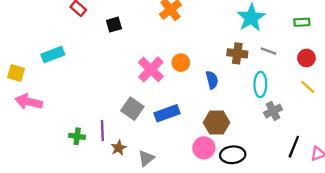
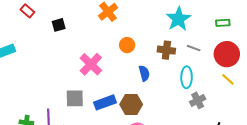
red circle: (306, 58) -> (227, 54), size x1.6
orange circle: (181, 63) -> (127, 45), moved
gray square: (132, 109) -> (75, 98), turned -36
brown hexagon: (217, 123) -> (131, 104), moved

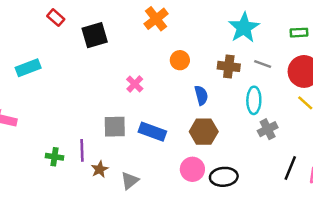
black square: (59, 25) -> (95, 35), size x1.5
pink cross: (91, 64) -> (135, 84), size x0.6
blue rectangle: (105, 102) -> (152, 132), turned 40
brown hexagon: (131, 104) -> (204, 132), moved

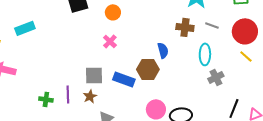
orange circle: (180, 60) -> (113, 12), moved
brown hexagon: (204, 132) -> (148, 69), moved
brown star: (100, 169) -> (90, 96), moved

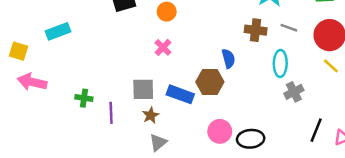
brown star: (90, 96) -> (151, 115), moved
green cross: (46, 99) -> (84, 98), moved

